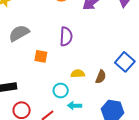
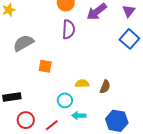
purple semicircle: (66, 37) -> (69, 29), moved
blue square: (125, 62) -> (129, 39), moved

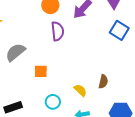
yellow semicircle: (82, 84) -> (80, 90), moved, turned 56
cyan circle: (65, 100) -> (53, 102), moved

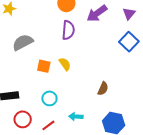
yellow semicircle: (80, 90) -> (65, 64), moved

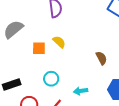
brown semicircle: (103, 89) -> (101, 58), turned -40

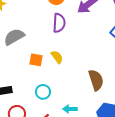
brown semicircle: (101, 58) -> (96, 80), size x1.5

